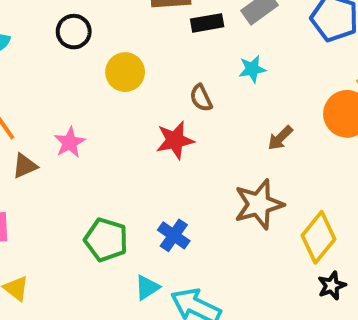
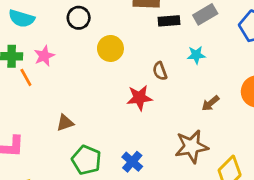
pink star: (70, 142) -> (44, 56), moved
brown triangle: (25, 166) -> (65, 123), moved

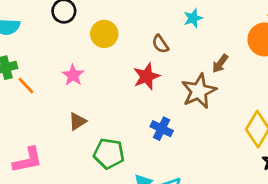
pink star: (44, 56) -> (73, 75), moved
brown star: (192, 146) -> (199, 91), moved
blue cross: (132, 162) -> (162, 129), moved

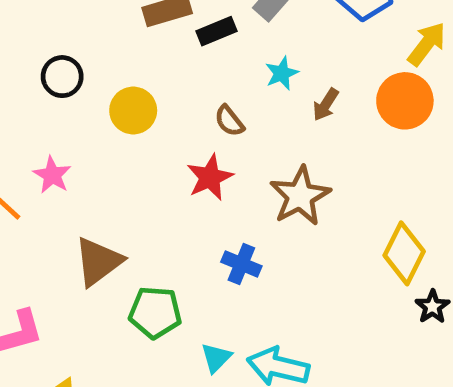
brown arrow: (220, 64) -> (326, 105), moved
pink star: (73, 75) -> (52, 175), moved
brown triangle: (77, 121) -> (98, 262), size x1.6

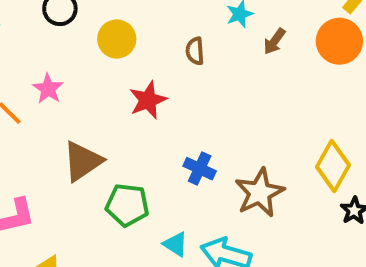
brown semicircle: (229, 121) -> (195, 51), turned 32
red star: (210, 177) -> (148, 100), moved
brown star: (300, 196) -> (260, 193), moved
cyan triangle: (216, 358) -> (175, 244), turned -44

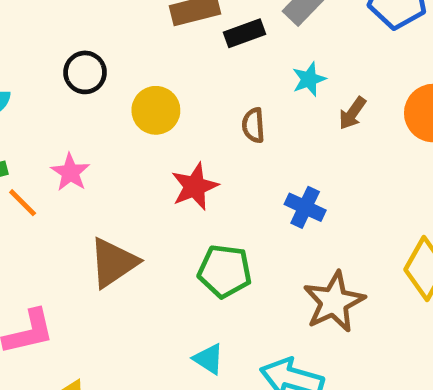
blue cross: (200, 169) -> (305, 207), moved
green pentagon: (127, 205) -> (225, 271), moved
cyan triangle: (175, 244) -> (208, 359), moved

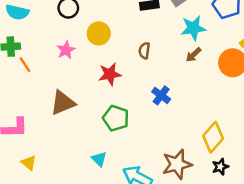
cyan star: (309, 79) -> (193, 28), moved, size x1.5
pink star: (70, 172) -> (66, 50), moved
brown star: (334, 302) -> (177, 164), moved

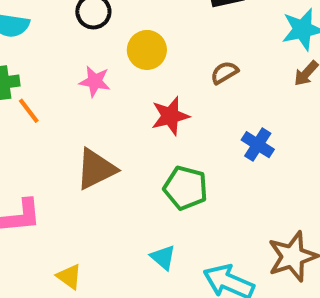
pink star: (66, 50) -> (95, 81), turned -30
brown semicircle: (144, 51) -> (224, 73), turned 56
yellow triangle: (29, 163) -> (69, 277), moved

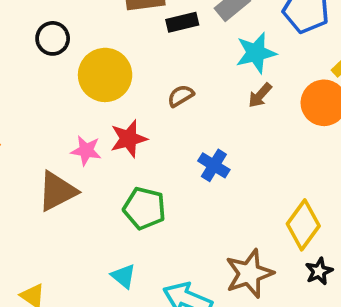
yellow circle: (147, 50) -> (105, 75), size x1.4
pink star: (95, 81) -> (86, 151), moved

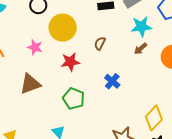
brown semicircle: (181, 96) -> (100, 43), turned -40
pink star: (86, 151) -> (35, 47), moved

